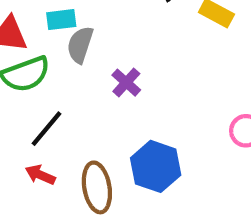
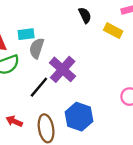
purple cross: (126, 83) -> (63, 69), size x1.6
black line: (47, 129) -> (39, 87), moved

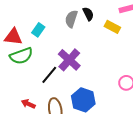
cyan rectangle: (26, 34) -> (38, 30), turned -48
gray semicircle: (37, 48) -> (71, 19), moved

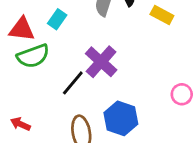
red arrow: (28, 104) -> (20, 124), moved

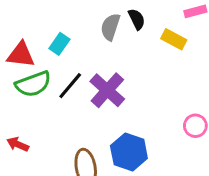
black line: (73, 83) -> (70, 86), moved
red arrow: (20, 124) -> (18, 144), moved

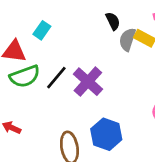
gray semicircle: (110, 27) -> (127, 39), moved
cyan rectangle: (59, 44) -> (42, 30), moved

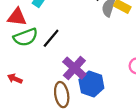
purple cross: (88, 82) -> (74, 68), moved

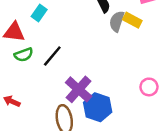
green semicircle: (26, 37) -> (24, 55), size x0.7

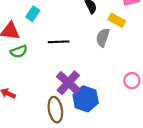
gray semicircle: (117, 21) -> (103, 37), moved
black line: (52, 56) -> (59, 42), moved, turned 48

